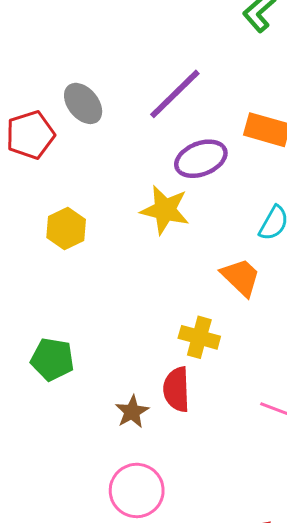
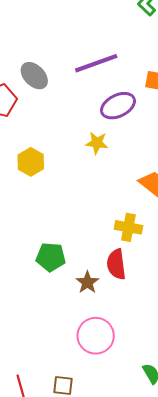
purple line: (175, 94) -> (96, 63), turned 30
yellow star: (165, 210) -> (97, 143), size x0.7
green pentagon: (52, 359) -> (51, 257), moved

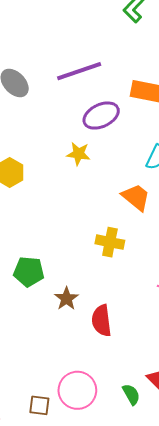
red semicircle: (116, 264) -> (101, 320), moved
pink circle: (96, 336) -> (77, 390), moved

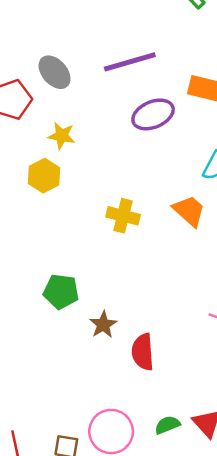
yellow star: (78, 154) -> (62, 136), moved
yellow cross: (110, 242) -> (123, 216), moved
green semicircle: (131, 394) -> (167, 425), moved, turned -85

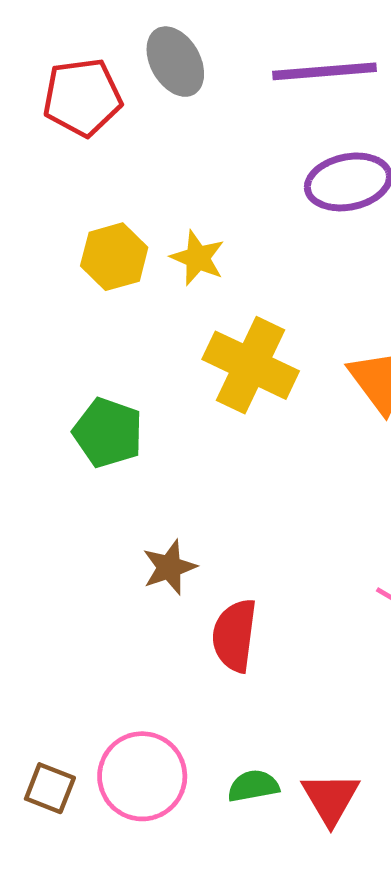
yellow star: (62, 136) -> (198, 258), moved
yellow cross: (123, 216) -> (251, 365), size x1.4
green pentagon: (61, 291) -> (108, 433), moved

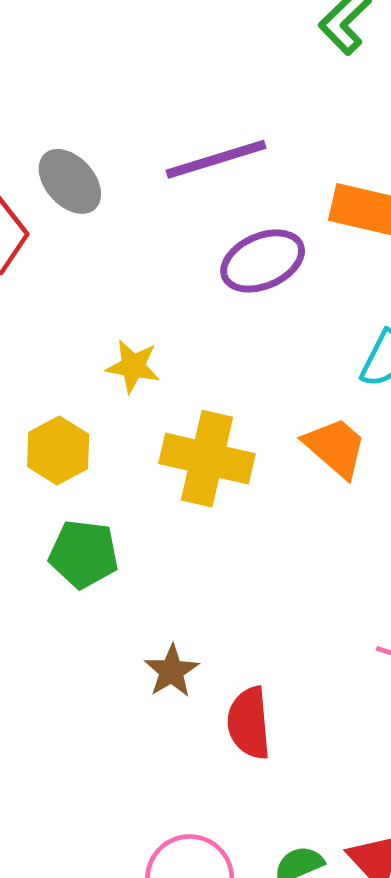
yellow hexagon: (114, 257) -> (58, 450), moved

